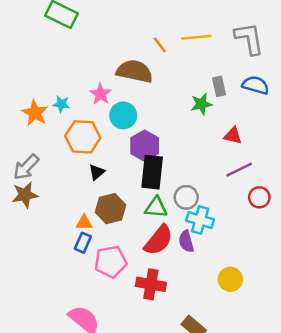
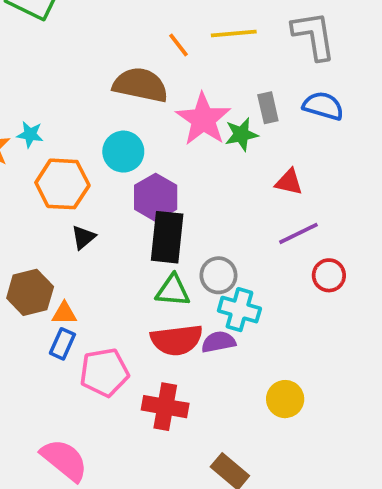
pink star: (101, 94) -> (203, 119), moved, size x1.6
brown hexagon: (111, 209) -> (30, 292), moved
red semicircle: (158, 240) -> (177, 340), turned 44
purple semicircle: (186, 241) -> (218, 342), turned 95

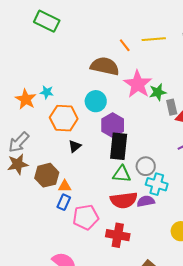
gray rectangle: (268, 108) -> (172, 107), moved

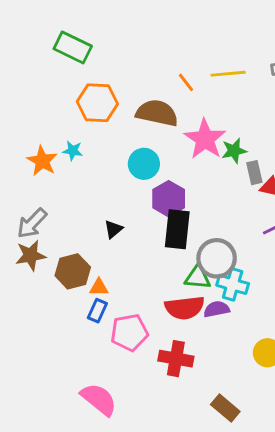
orange hexagon: (64, 118) -> (97, 103), moved
gray circle: (146, 166) -> (217, 258), size x1.4
green triangle: (122, 174) -> (198, 277), moved

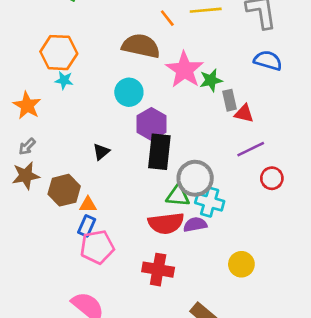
orange hexagon: (97, 103) -> (59, 53), moved
orange star: (42, 161) -> (27, 105), moved
gray arrow: (32, 223) -> (27, 146), size x0.6
pink pentagon: (129, 332) -> (97, 247), moved

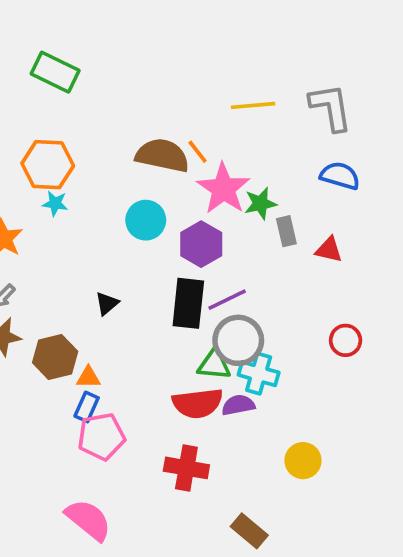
orange line: (167, 18) -> (198, 152), moved
red triangle: (244, 113) -> (329, 250), moved
purple hexagon: (151, 124) -> (201, 244), moved
purple line: (251, 149) -> (227, 300), moved

